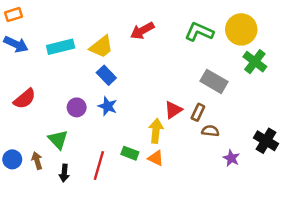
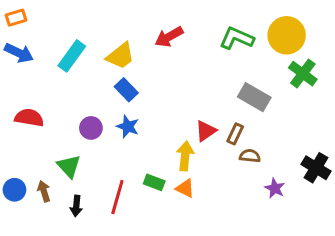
cyan rectangle: (61, 47) -> (72, 56), turned -40
red semicircle: (25, 99) -> (29, 118), turned -130

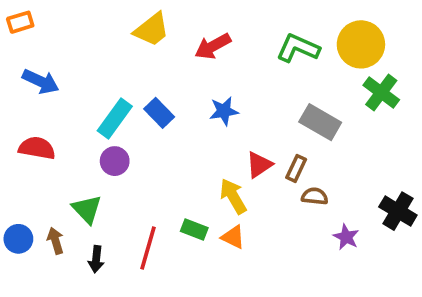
blue arrow: (19, 53) -> (41, 81), moved
cyan rectangle: (72, 56) -> (115, 118), moved
yellow trapezoid: (120, 56) -> (152, 30), moved
blue star: (128, 127) -> (224, 111), moved, turned -30
yellow arrow: (185, 156) -> (233, 196), turned -36

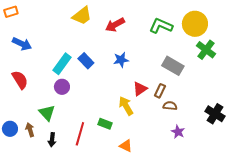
red semicircle: (37, 148) -> (20, 80), turned 48
orange triangle: (233, 237) -> (126, 146), moved
purple star: (346, 237) -> (178, 132), moved

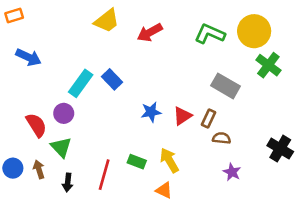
blue star: (121, 60) -> (151, 112), moved
red semicircle: (20, 80) -> (36, 125), moved
purple circle: (62, 87) -> (64, 113), moved
yellow arrow: (126, 106) -> (169, 160), moved

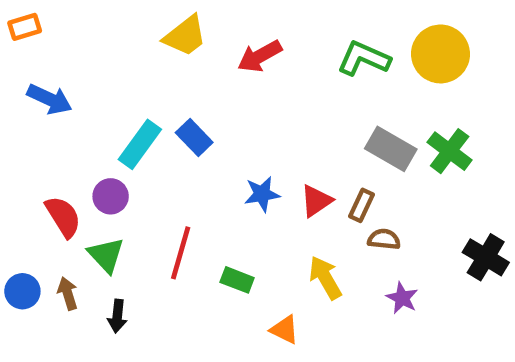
green cross: (268, 65) -> (450, 151), moved
yellow arrow: (169, 160) -> (325, 278), moved
red line: (104, 175) -> (181, 253), moved

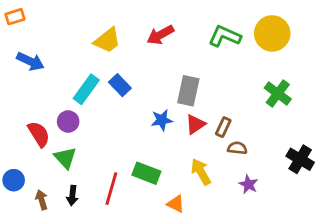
yellow trapezoid: (185, 36) -> (107, 40), moved
gray rectangle: (391, 149) -> (188, 91), moved, turned 72
red line: (181, 253) -> (111, 189), moved
green rectangle: (237, 280) -> (146, 173), size x1.4
brown arrow: (68, 293) -> (42, 200), moved

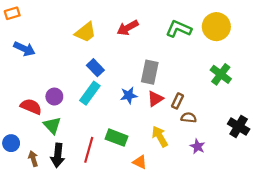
cyan rectangle: (86, 89) -> (90, 93), moved
red semicircle: (39, 134) -> (31, 107), turned -35
black arrow: (72, 196) -> (58, 155), size x1.5

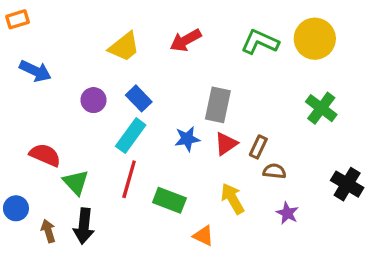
purple circle: (54, 97) -> (94, 100), moved
red line: (89, 150) -> (129, 179), moved

